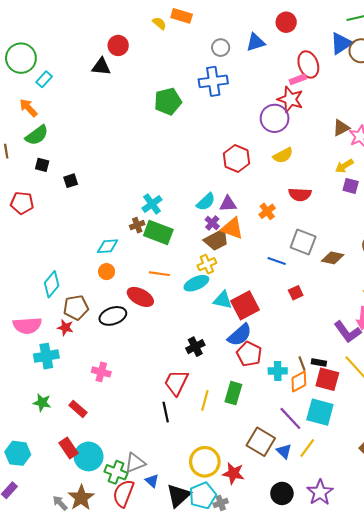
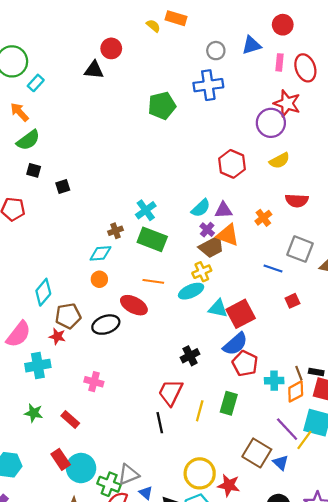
pink rectangle: (298, 79) -> (279, 62), moved, turned -63
brown cross: (137, 225) -> (116, 231), moved
pink semicircle: (27, 325) -> (18, 334), turned -48
yellow line: (307, 448) -> (304, 440), moved

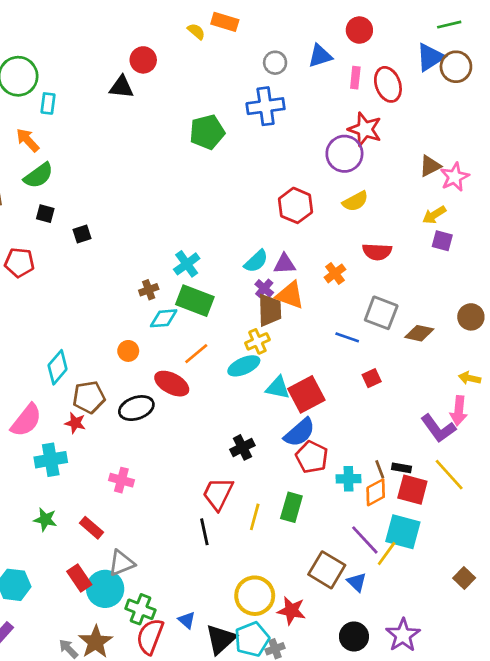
cyan rectangle: (36, 83) -> (48, 103), turned -35
brown trapezoid: (212, 247) -> (270, 310), turned -64
cyan diamond: (100, 253) -> (164, 318), moved
orange line: (153, 281) -> (196, 354), turned -48
gray triangle: (128, 474) -> (121, 563), moved

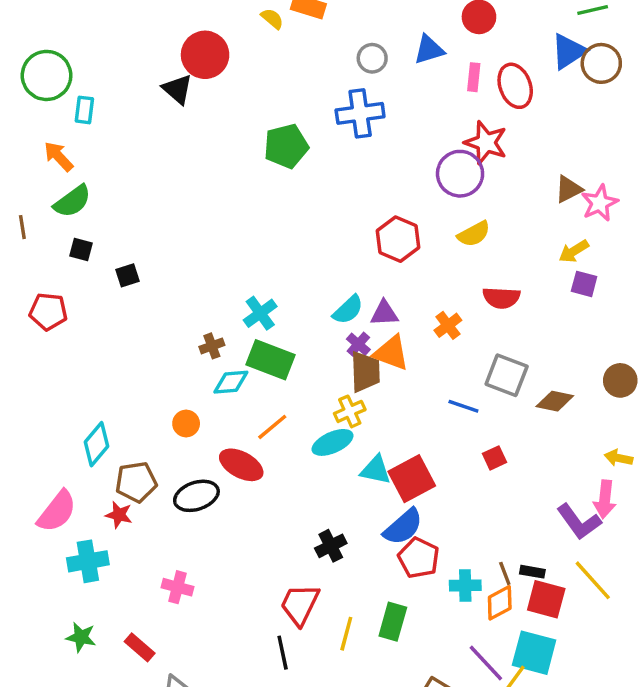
red circle: (143, 60) -> (205, 55), size x1.4
black triangle: (121, 87) -> (177, 89), turned 35

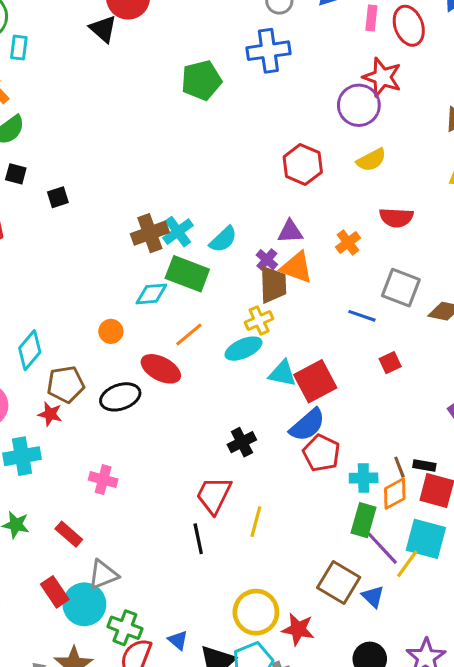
cyan semicircle: (348, 310) -> (223, 239), moved
brown cross: (212, 346) -> (150, 233), moved, size x1.6
green rectangle: (393, 622) -> (364, 520), moved

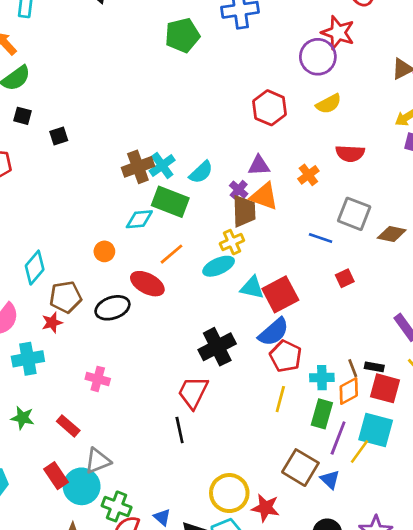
red star: (50, 414) -> (52, 323), turned -30
black cross: (242, 442) -> (217, 347), size x1.5
yellow line: (256, 522) -> (280, 399), moved
purple line: (382, 548) -> (338, 438), turned 64

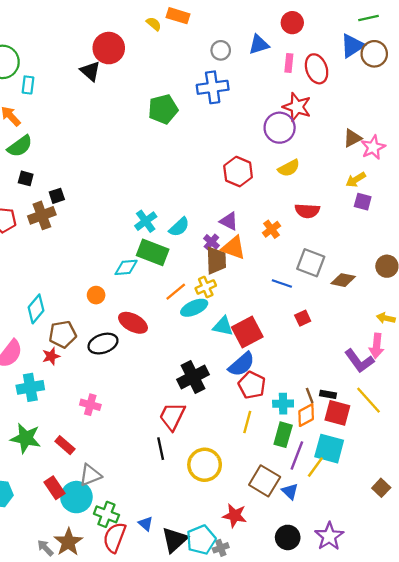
purple triangle: (259, 166) -> (229, 221), turned 30
brown cross: (138, 167) -> (42, 215), moved
orange line: (172, 254) -> (176, 292), moved
green star: (23, 418) -> (26, 438), size x1.5
yellow circle: (229, 493) -> (205, 465), moved

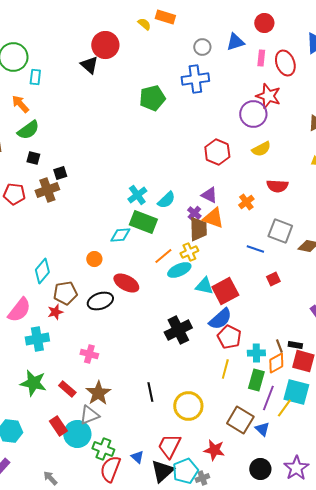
red trapezoid: (172, 416) -> (169, 446), moved
brown star: (68, 542) -> (98, 393), moved

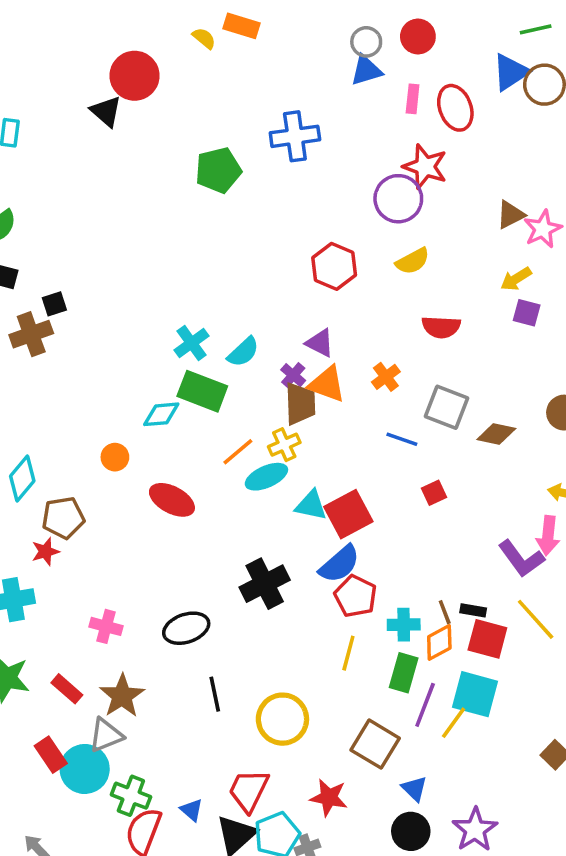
gray circle: (202, 47) -> (366, 42), moved
orange cross: (246, 202) -> (386, 377), moved
black ellipse: (100, 301) -> (186, 628), moved
blue triangle: (262, 429) -> (414, 789), moved

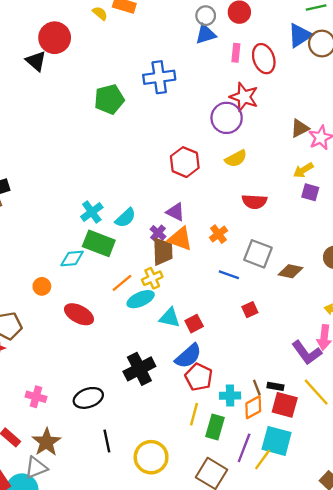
red square: (348, 514) -> (194, 324), size x0.6
green rectangle: (404, 673) -> (215, 427), moved

